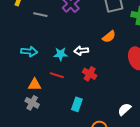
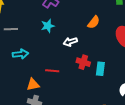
gray line: (40, 15) -> (11, 29), moved
cyan star: (61, 54) -> (48, 26), moved
cyan rectangle: (77, 104) -> (100, 69), moved

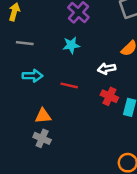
white arrow: (70, 42) -> (107, 69), moved
red line: (52, 71) -> (69, 85), moved

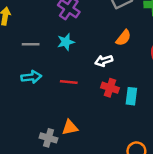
gray line: (25, 43) -> (31, 44), moved
orange triangle: (43, 116) -> (70, 127), moved

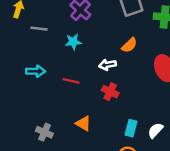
gray line: (31, 44) -> (39, 29), moved
cyan rectangle: (131, 96) -> (131, 128), moved
orange triangle: (70, 127) -> (83, 123), moved, turned 35

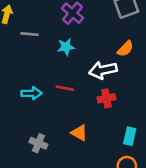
white arrow: (108, 65) -> (103, 70), size x1.5
cyan arrow: (36, 71) -> (31, 93), moved
red cross: (110, 92) -> (106, 98), turned -35

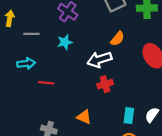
red line: (65, 88) -> (46, 83), moved
cyan arrow: (31, 93) -> (26, 63), moved

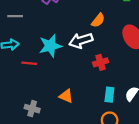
cyan star: (65, 42) -> (50, 46), moved, size x1.5
red cross: (105, 84) -> (101, 62), moved

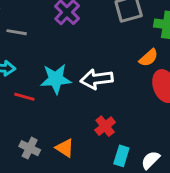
orange semicircle: (98, 20) -> (149, 58), moved
red cross: (101, 62) -> (105, 126), moved, turned -32
gray cross: (32, 109) -> (30, 148), moved

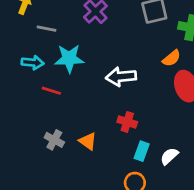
cyan star: (56, 79) -> (69, 58), moved
red cross: (105, 126) -> (127, 122), turned -36

